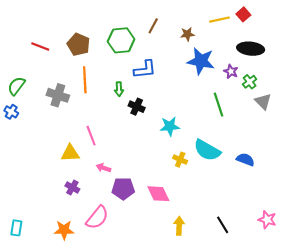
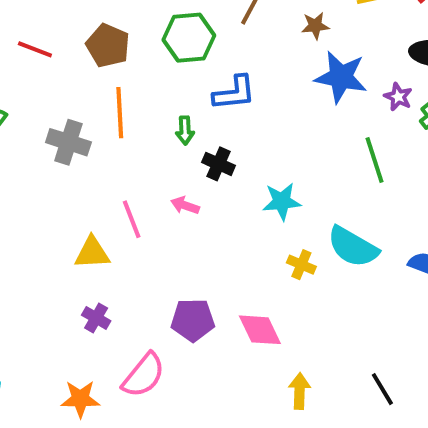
pink arrow: (103, 168) -> (185, 205), moved

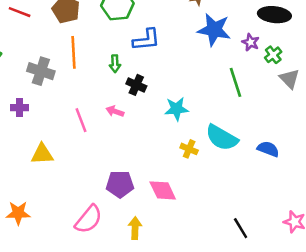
yellow triangle: (92, 253) -> (42, 154), moved
purple cross: (96, 318) -> (20, 108), moved, turned -30
yellow arrow: (299, 391) -> (135, 228), moved
orange star: (80, 399) -> (18, 213), moved

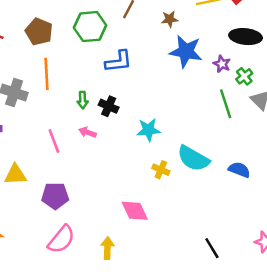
green arrow: (115, 64) -> (83, 100), moved
green line: (235, 82) -> (226, 104), moved
purple pentagon: (120, 184) -> (55, 196), moved

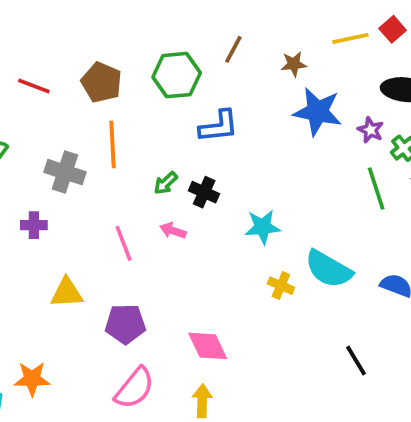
green arrow: (83, 100) -> (166, 183), turned 49
pink diamond: (135, 211) -> (208, 346), moved
black line: (212, 248) -> (356, 361), moved

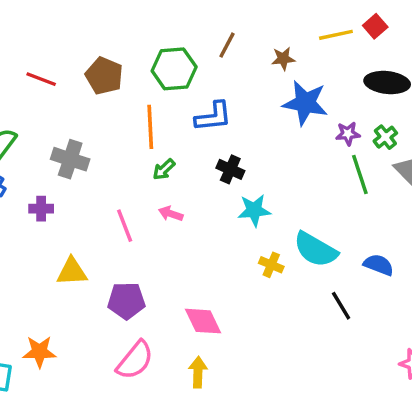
purple star: (371, 130) -> (348, 134), moved, turned -30
orange line: (113, 145) -> (150, 127), moved
black cross: (204, 192) -> (230, 169), moved
black line: (356, 361) -> (341, 306), moved

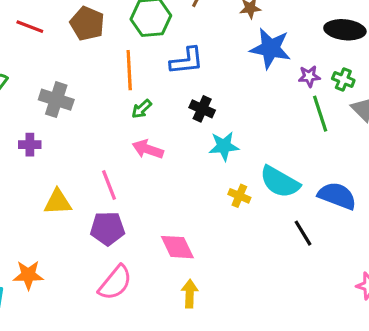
green cross: (385, 137) -> (343, 79), turned -30
pink arrow: (171, 214) -> (148, 149), size x1.4
pink line: (125, 226) -> (109, 185), moved
blue semicircle: (379, 265) -> (337, 196), size x1.4
yellow arrow: (198, 372) -> (190, 294), moved

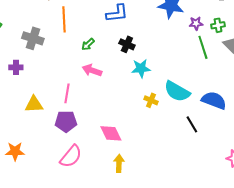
orange line: (129, 70) -> (64, 19), moved
green cross: (343, 79) -> (218, 25), turned -32
pink line: (109, 185) -> (67, 93), turned 30

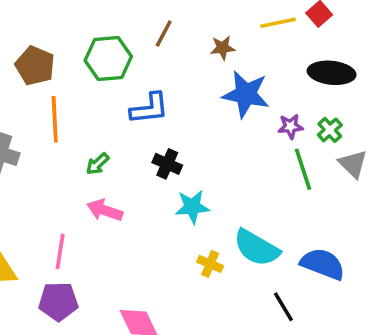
green cross: (218, 25) -> (330, 130), turned -32

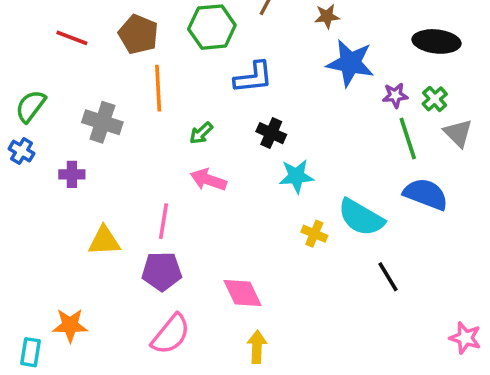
blue semicircle: (323, 264) -> (426, 194), moved

